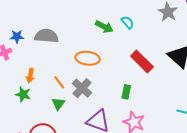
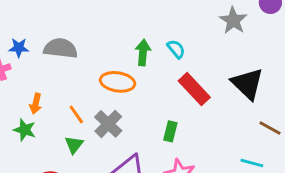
cyan semicircle: (128, 22) -> (176, 49), moved
green arrow: (104, 27) -> (143, 53), moved, turned -114

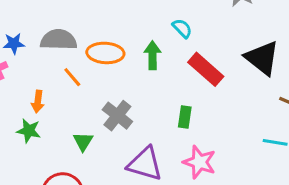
green arrow: (143, 53) -> (153, 55), moved
orange ellipse: (118, 82) -> (105, 53), moved
orange line: (76, 114) -> (72, 77), moved

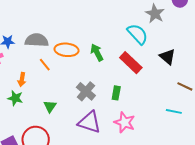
cyan semicircle: (182, 28) -> (138, 34), moved, size x1.6
green arrow: (153, 55) -> (97, 52), turned -30
black triangle: (262, 58) -> (167, 57), size x0.7
gray cross: (117, 116) -> (86, 91), moved

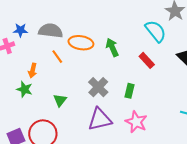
red rectangle: (131, 63) -> (147, 60), size x0.7
purple triangle: (89, 122) -> (100, 119), turned -35

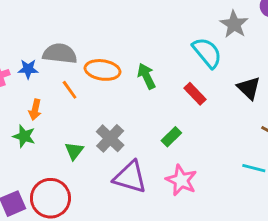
blue star: (20, 30) -> (28, 69), moved
gray cross: (98, 87) -> (110, 138), moved
green rectangle: (129, 91) -> (171, 137), turned 32
purple triangle: (100, 119) -> (130, 177), turned 30

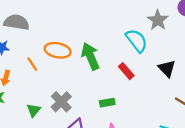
gray semicircle: (60, 54) -> (16, 22), moved
green arrow: (146, 76) -> (90, 56), size x1.4
green rectangle: (171, 137) -> (107, 103), turned 32

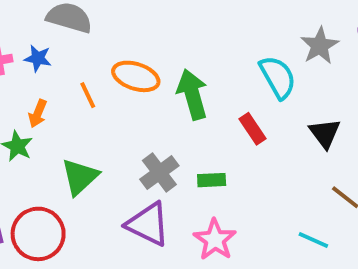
gray cross: (61, 102) -> (159, 173), moved
green triangle: (34, 110) -> (80, 177), size x1.5

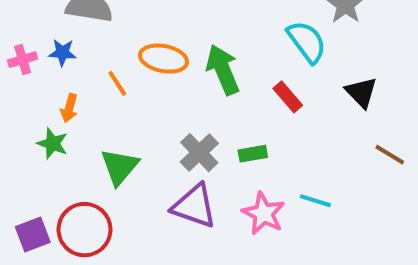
cyan line: (313, 240) -> (315, 201), moved

